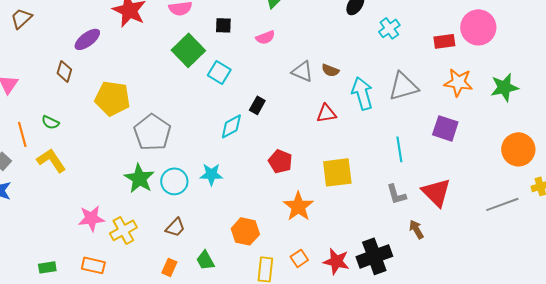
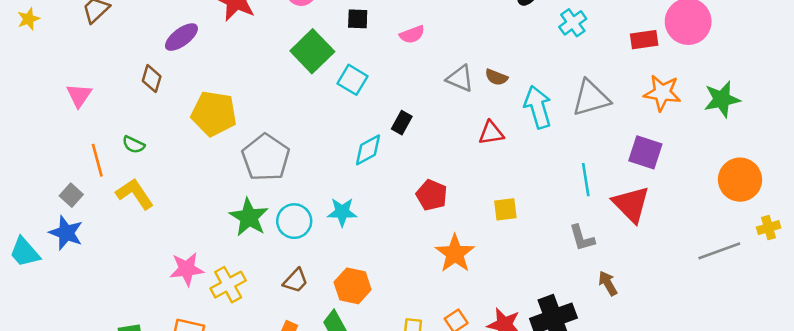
yellow square: (337, 172) -> (505, 209), size x0.6
red triangle: (436, 192) -> (631, 204), moved
orange hexagon: (245, 231) -> (353, 286), moved

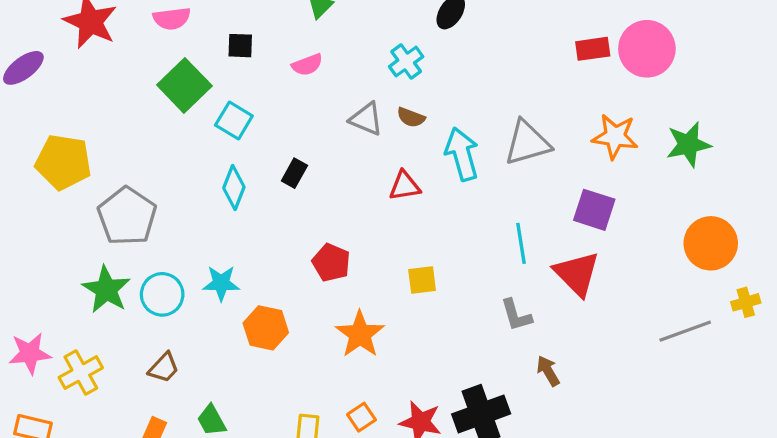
cyan cross: (573, 23) -> (406, 62), moved
red rectangle: (644, 40) -> (593, 49), moved
cyan diamond: (368, 150) -> (234, 188), moved, turned -40
orange hexagon: (353, 286) -> (266, 328), moved

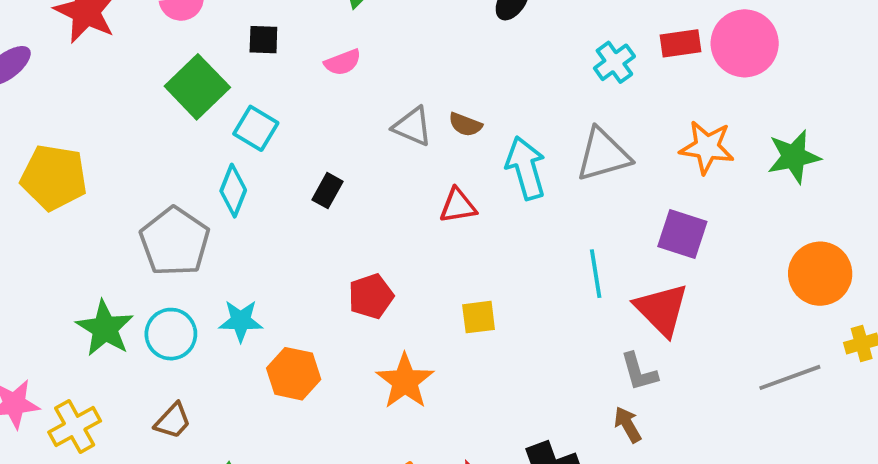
cyan cross: (406, 62) -> (614, 62), moved
cyan diamond: (234, 188) -> (233, 191), moved
gray pentagon: (127, 216) -> (175, 242), moved
red pentagon: (331, 262) -> (371, 296), turned 30
gray L-shape: (516, 315) -> (639, 372), moved

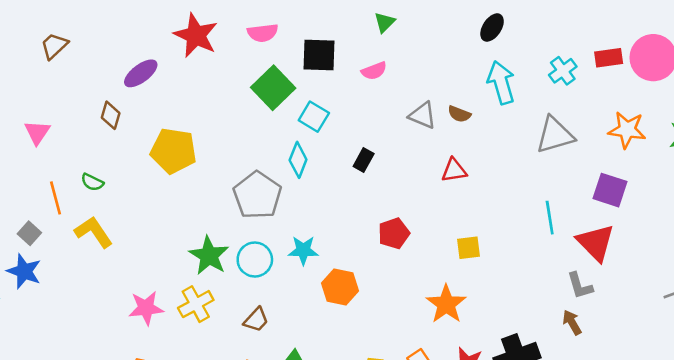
black square: (263, 40) -> (319, 55), size x1.6
cyan arrow: (526, 168) -> (501, 83), moved
orange star: (405, 381) -> (446, 304), moved
yellow cross: (75, 427) -> (196, 304), moved

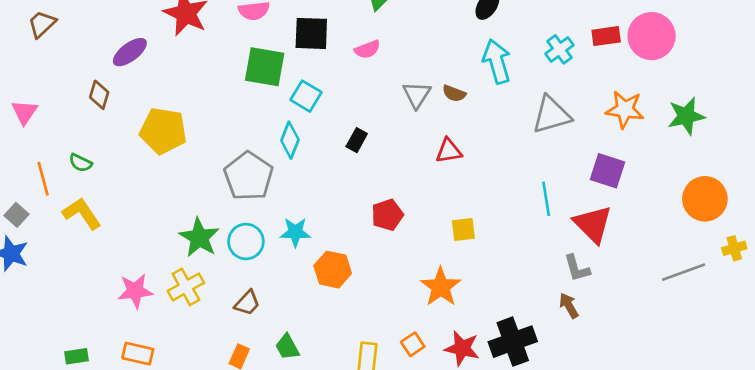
green square: (273, 88) -> (265, 67), turned -36
gray triangle: (423, 115) -> (417, 95), turned 40

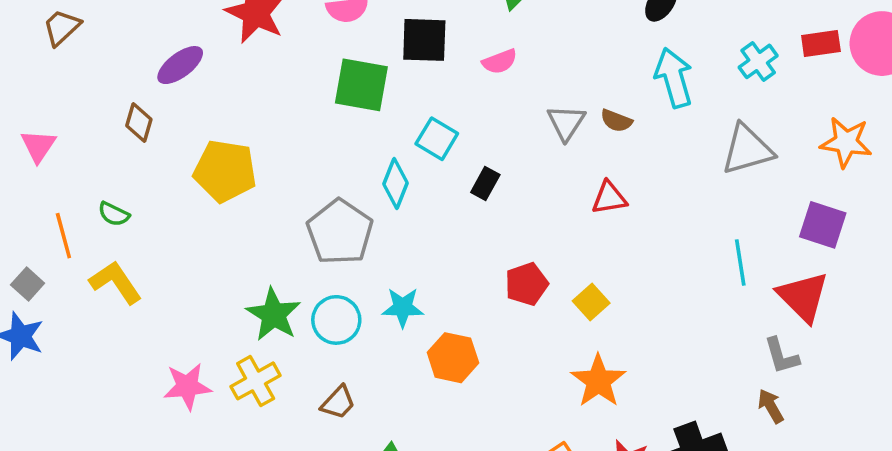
cyan square: (306, 96) -> (437, 139), moved
yellow square: (463, 230) -> (591, 302), moved, turned -35

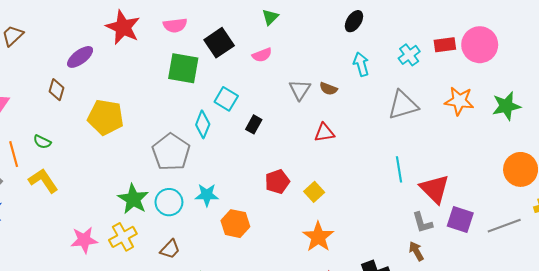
black square: (424, 40) -> (219, 43), turned -36
cyan arrow: (674, 78) -> (361, 64), size x0.7
purple square: (823, 225) -> (460, 219), moved

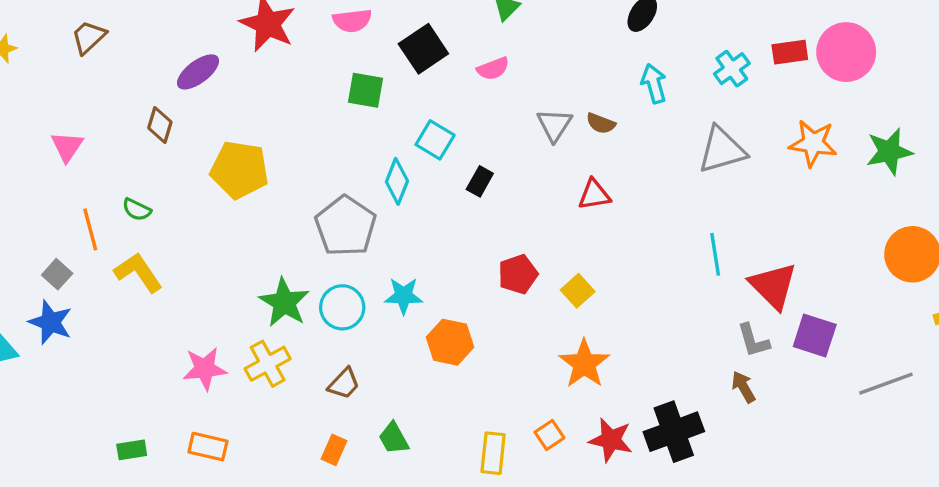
green square: (183, 68) -> (365, 90), size x0.7
gray line: (504, 226) -> (886, 384), moved

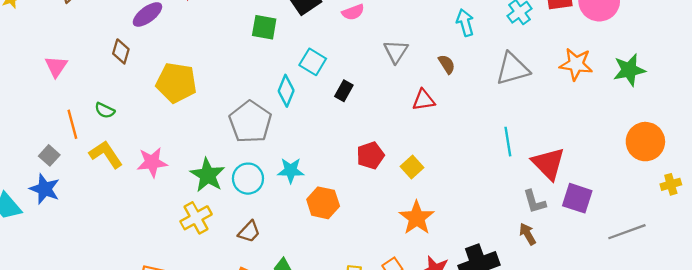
brown semicircle: (601, 123) -> (447, 64), moved, turned -144
pink star: (205, 369) -> (152, 162), moved

